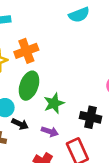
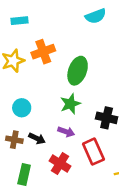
green ellipse: (29, 86) -> (78, 71), moved
black arrow: (20, 124) -> (37, 138), moved

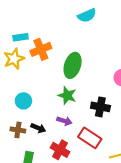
cyan rectangle: (20, 21) -> (21, 37), moved
green star: (70, 104) -> (67, 96), turned -30
red rectangle: (93, 152) -> (90, 138), turned -30

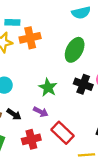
green ellipse: (73, 65) -> (75, 50), moved
black cross: (100, 107) -> (83, 84), moved
red cross: (60, 150) -> (31, 139), turned 36

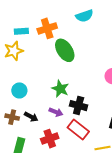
orange cross: (30, 38) -> (47, 28), moved
green ellipse: (75, 50) -> (65, 50), moved, turned -55
black cross: (83, 84) -> (79, 106), moved

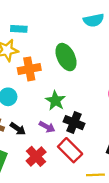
orange cross: (47, 28) -> (29, 69), moved
red cross: (50, 139) -> (36, 156), turned -30

